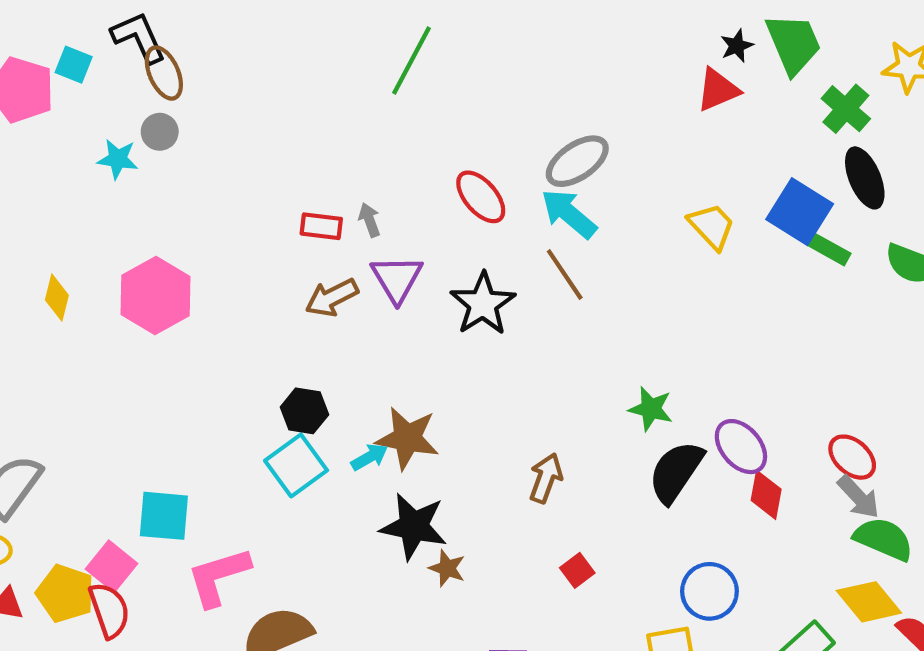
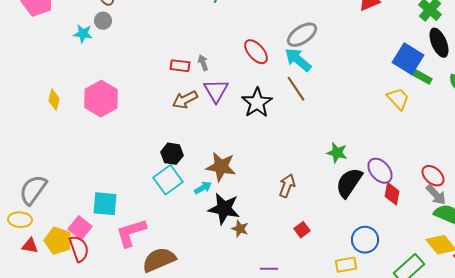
yellow trapezoid: (712, 226) -> (398, 99), moved
cyan arrow: (370, 457) -> (203, 188), moved

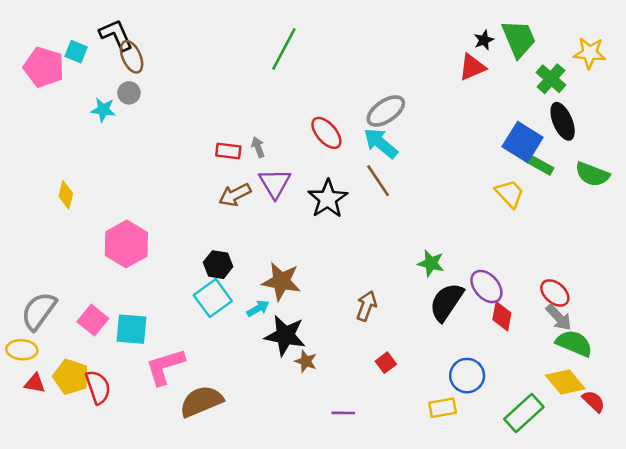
pink hexagon: (101, 99) -> (126, 244), moved
pink square: (80, 228) -> (93, 320), moved

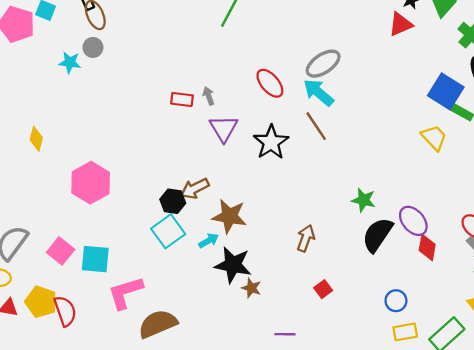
brown arrow: (235, 195) -> (195, 188), moved
blue circle: (467, 376) -> (396, 301), size x0.7
yellow rectangle: (443, 408) -> (405, 332), moved

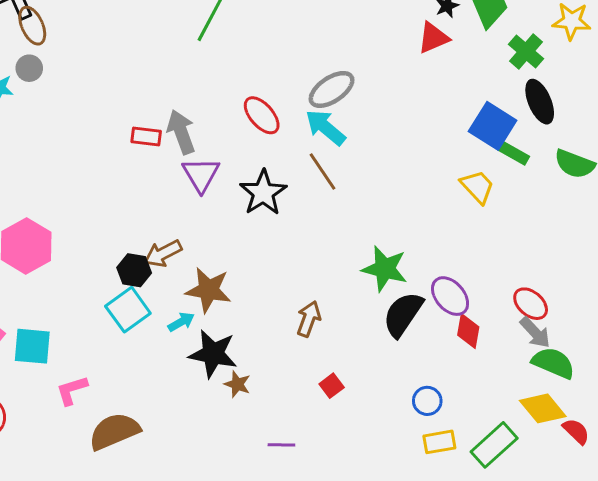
gray arrow: (209, 96) -> (181, 132), size x1.8
green star: (364, 200) -> (385, 269), size x1.4
pink L-shape: (125, 293) -> (72, 390), size x0.7

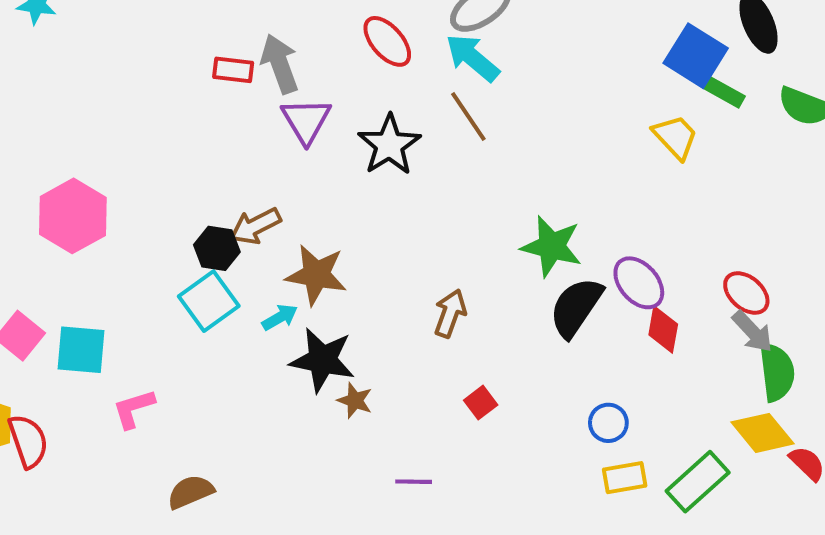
green semicircle: (553, 363) -> (777, 372), turned 60
brown semicircle: (114, 431) -> (190, 492), moved, size x0.7

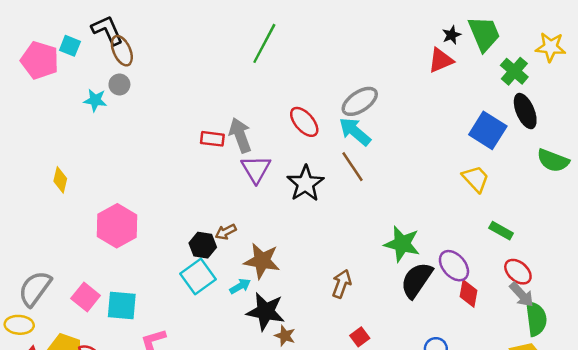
green rectangle: (724, 92) -> (501, 231), moved
brown arrow: (255, 226) -> (226, 232), size x0.7

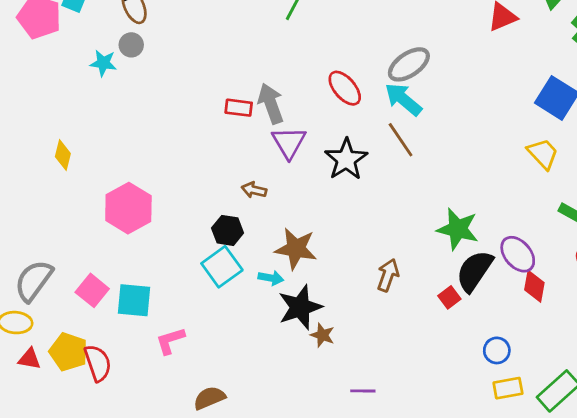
brown arrow: (226, 232) -> (254, 190), moved, turned 40
cyan arrow: (240, 286) -> (271, 278), turned 40
black star: (266, 312) -> (300, 307), turned -30
red square: (360, 337) -> (449, 297), moved

